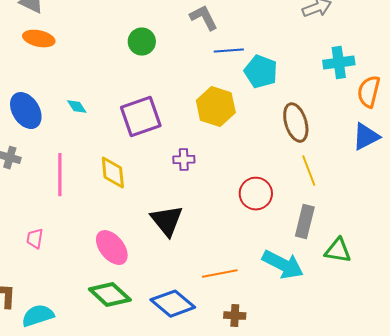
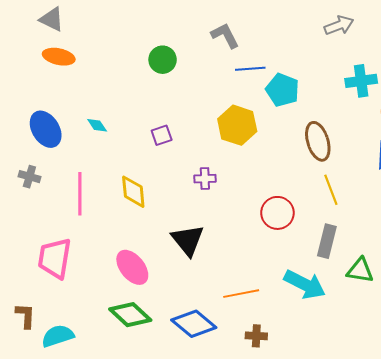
purple square: (141, 117) -> (162, 135), size x0.5
pink trapezoid: (35, 239) -> (55, 258), size x2.0

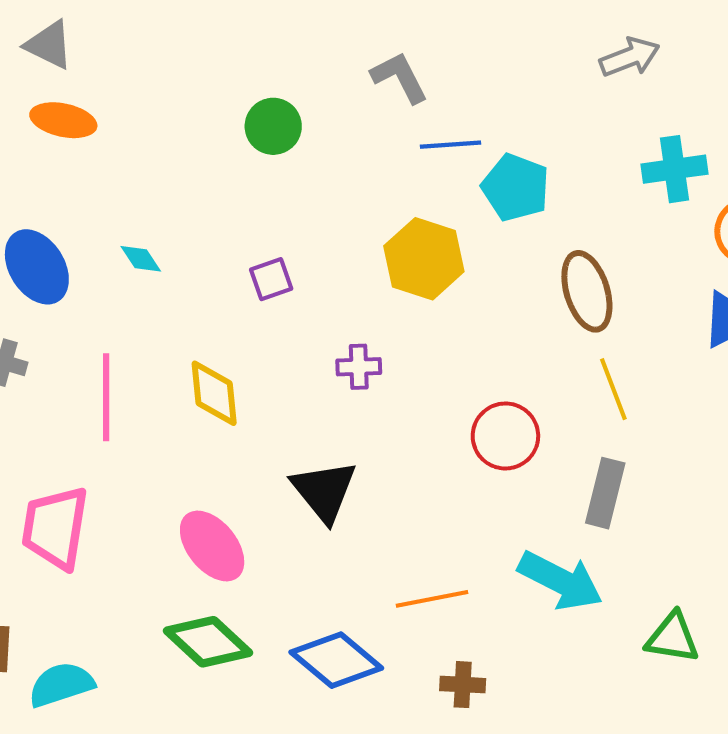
green triangle: (360, 270) -> (672, 638), moved

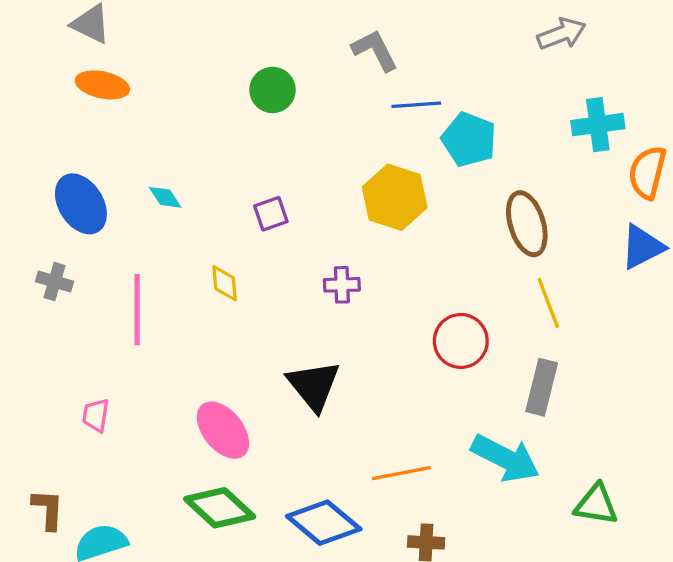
yellow diamond: (214, 393) -> (225, 283), moved, size x0.7
pink trapezoid: (55, 528) -> (96, 415), size x0.5

